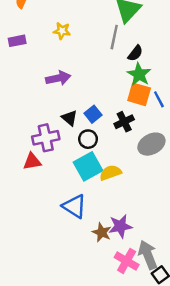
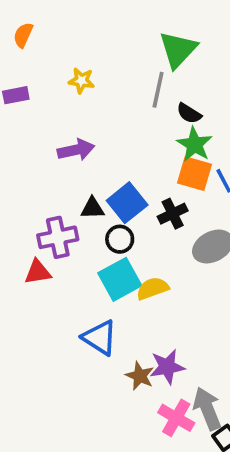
black semicircle: (135, 53) -> (189, 113), turned 84
blue square: (93, 114) -> (127, 203), size x1.5
black triangle: (69, 118) -> (92, 208), turned -42

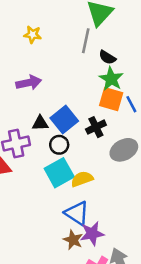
blue triangle: (100, 338) -> (77, 213), moved

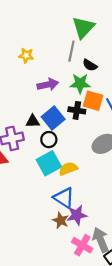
yellow star: (33, 34) -> (26, 55), moved
green star: (111, 79) -> (80, 83), moved, turned -30
purple arrow: (29, 83) -> (48, 85), moved
black cross: (96, 127) -> (77, 110), moved, turned 35

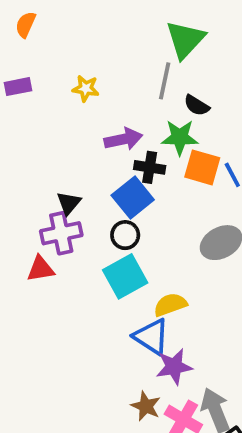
black cross: (77, 110) -> (150, 167), moved
black triangle: (33, 121) -> (69, 203), moved, turned -48
yellow semicircle: (68, 169) -> (170, 305), moved
brown star: (61, 220) -> (146, 406), moved

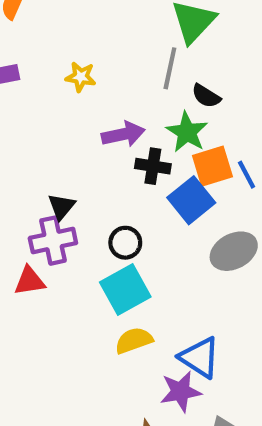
green star: (180, 137) -> (187, 132), turned 30
orange square: (202, 167) -> (212, 166), turned -33
blue square: (133, 197) -> (191, 200), moved
yellow semicircle: (170, 305) -> (134, 340), moved
blue triangle: (151, 337) -> (200, 357), moved

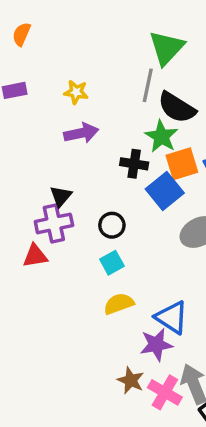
black semicircle: (206, 96) -> (177, 107), size x1.6
purple arrow: (123, 134) -> (81, 133), moved
cyan square: (125, 289) -> (112, 263), size x0.6

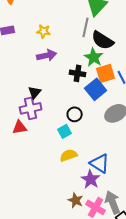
black circle: (112, 225) -> (75, 114), moved
purple star: (156, 345) -> (91, 179), turned -30

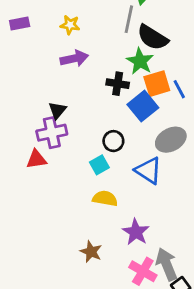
yellow semicircle: (69, 155) -> (105, 198), turned 30
blue triangle: (100, 163) -> (148, 170), moved
brown star: (76, 200) -> (91, 252), moved

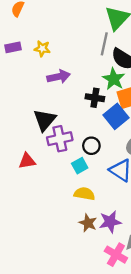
yellow star: (70, 25) -> (42, 49), moved
black triangle: (57, 110) -> (45, 120), size x1.5
purple cross: (52, 133) -> (60, 139), moved
purple star: (136, 232) -> (110, 222), turned 30
brown star: (91, 252) -> (88, 223), moved

